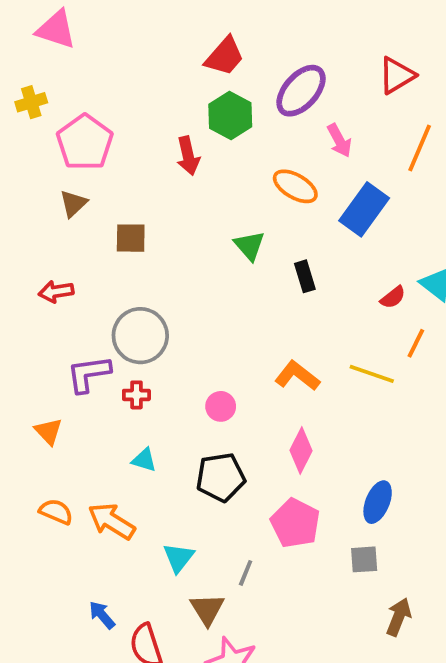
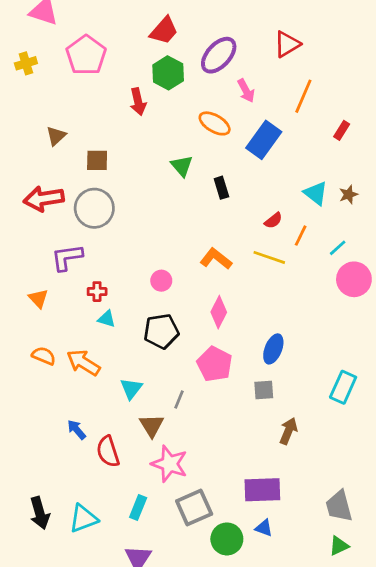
pink pentagon: (85, 142) -> (86, 55), moved
red arrow: (56, 292) -> (44, 199), size x1.6
red semicircle: (393, 297) -> (273, 221), moved
gray circle: (140, 336) -> (94, 208), moved
red cross: (136, 395) -> (97, 292), moved

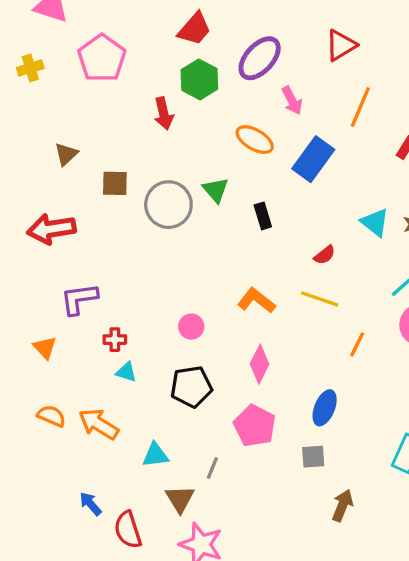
gray circle: (94, 208) -> (168, 205), moved
orange line: (301, 236) -> (357, 344), moved
cyan triangle: (131, 389) -> (155, 455), turned 45

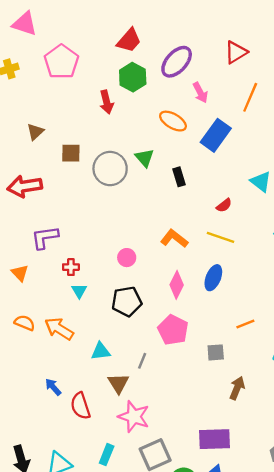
orange line: (357, 344) -> (245, 324), moved, turned 42
cyan triangle: (126, 372) -> (79, 291), turned 42
blue ellipse: (325, 408) -> (213, 278), moved

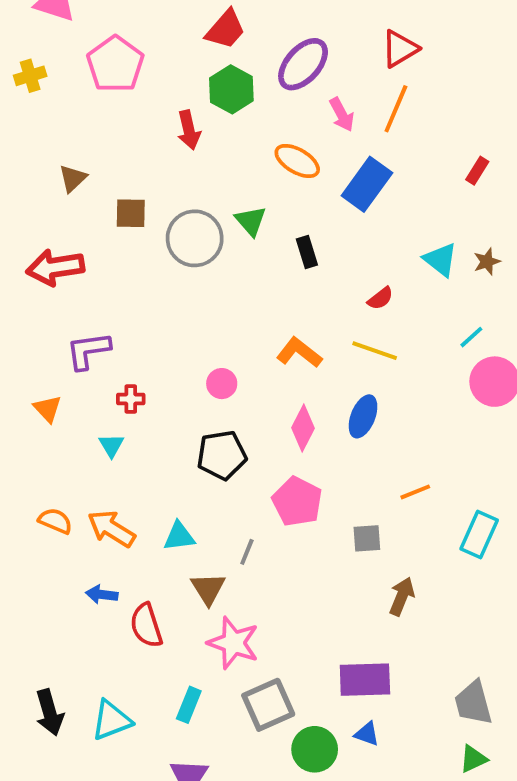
orange line: (250, 97) -> (396, 109), moved
cyan triangle: (79, 291) -> (111, 445), moved
orange semicircle: (25, 323) -> (55, 521), moved
orange arrow: (59, 329) -> (111, 529), moved
blue arrow: (53, 387) -> (102, 594), turned -42

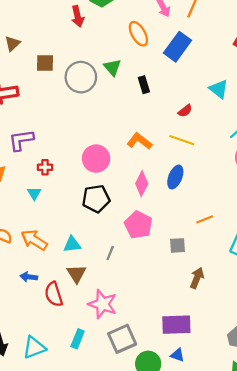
orange ellipse: (297, 161) -> (138, 34), turned 30
pink circle: (222, 384) -> (96, 159), size x1.6
brown triangle: (208, 589) -> (76, 274), moved

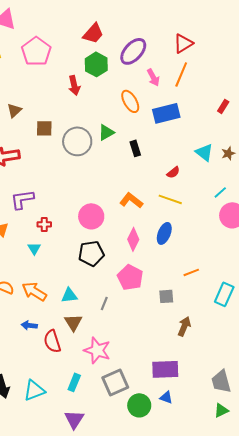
blue rectangle: (177, 47) -> (166, 113), turned 40
green triangle: (112, 67) -> (106, 132), turned 42

